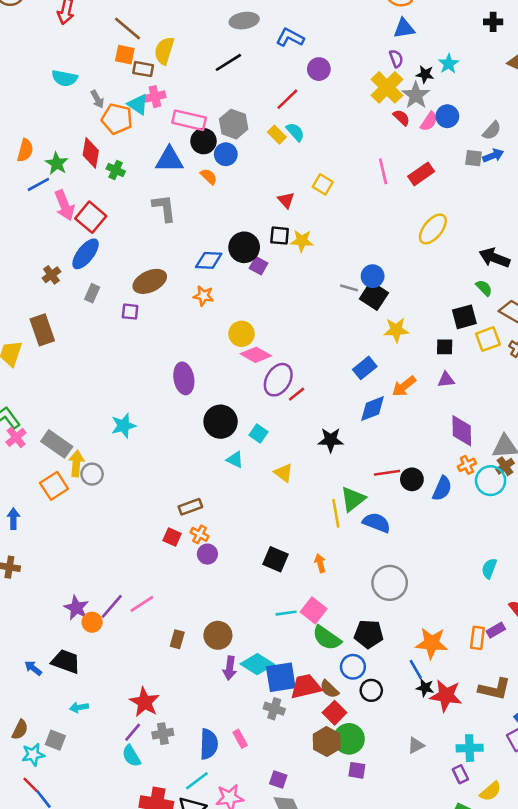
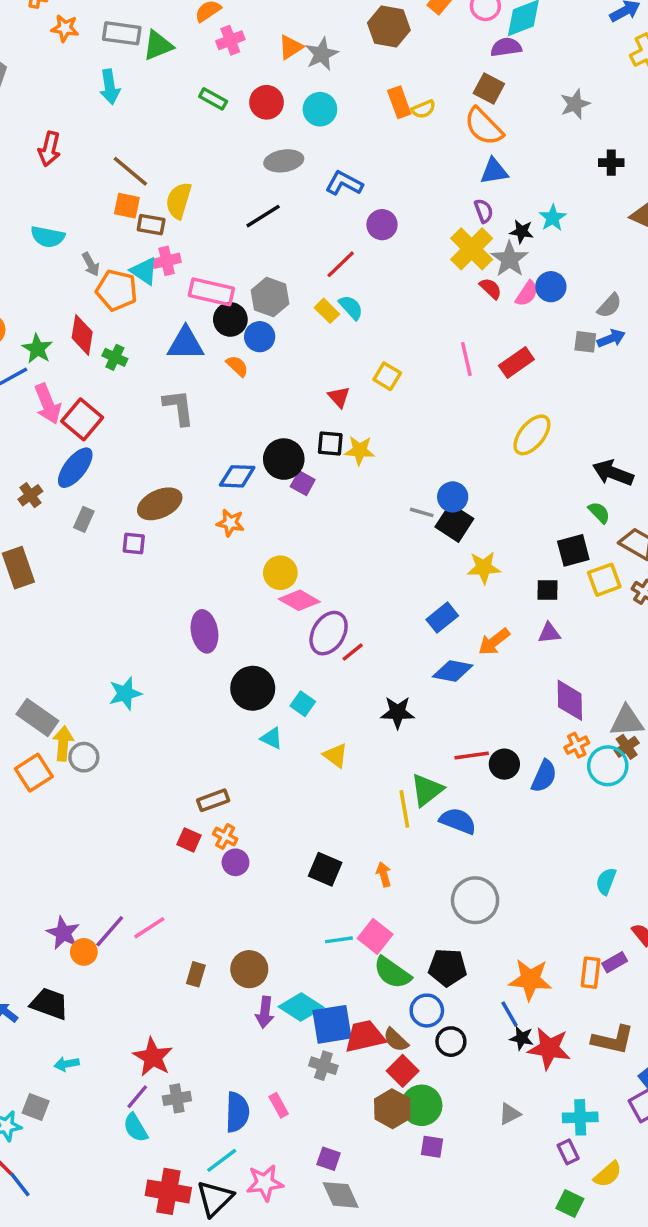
blue diamond: (373, 409) -> (453, 671), turned 32

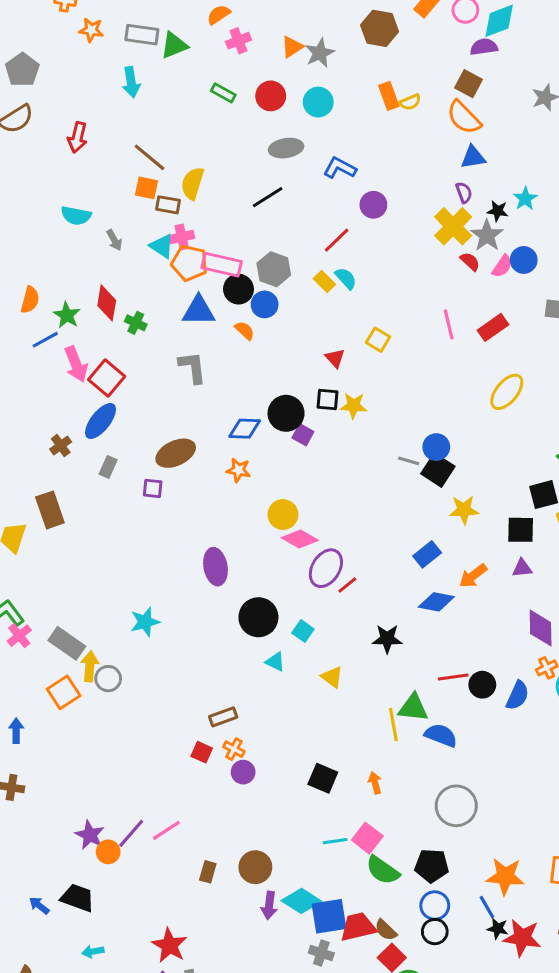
orange pentagon: (117, 290) -> (189, 263), moved
black square: (547, 590) -> (521, 530), size x1.4
green triangle: (427, 790) -> (413, 708), turned 44
blue circle: (427, 1011) -> (435, 906), moved

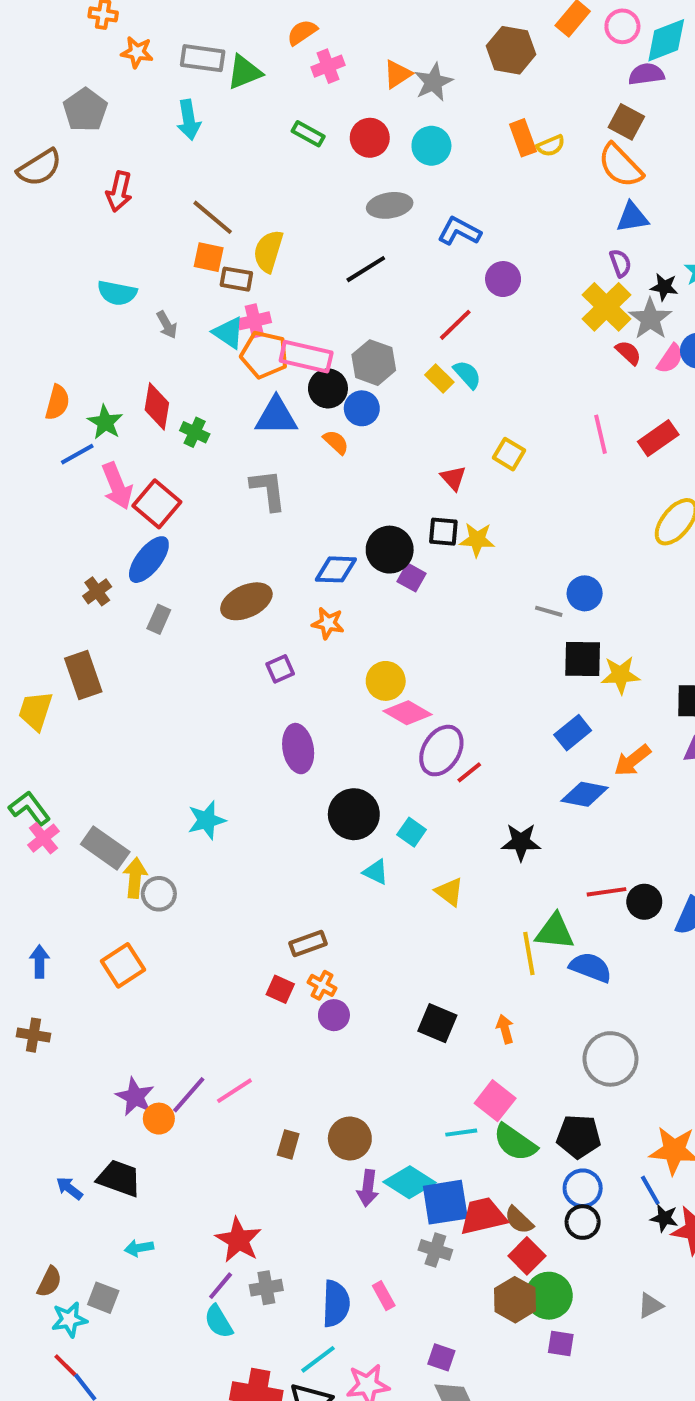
gray pentagon: (22, 70) -> (85, 110), moved
black square: (438, 470) -> (583, 659), moved, turned -32
purple square: (153, 488) -> (280, 669), moved, turned -30
orange square: (64, 692) -> (123, 965), moved
cyan line: (335, 841) -> (461, 1133), moved

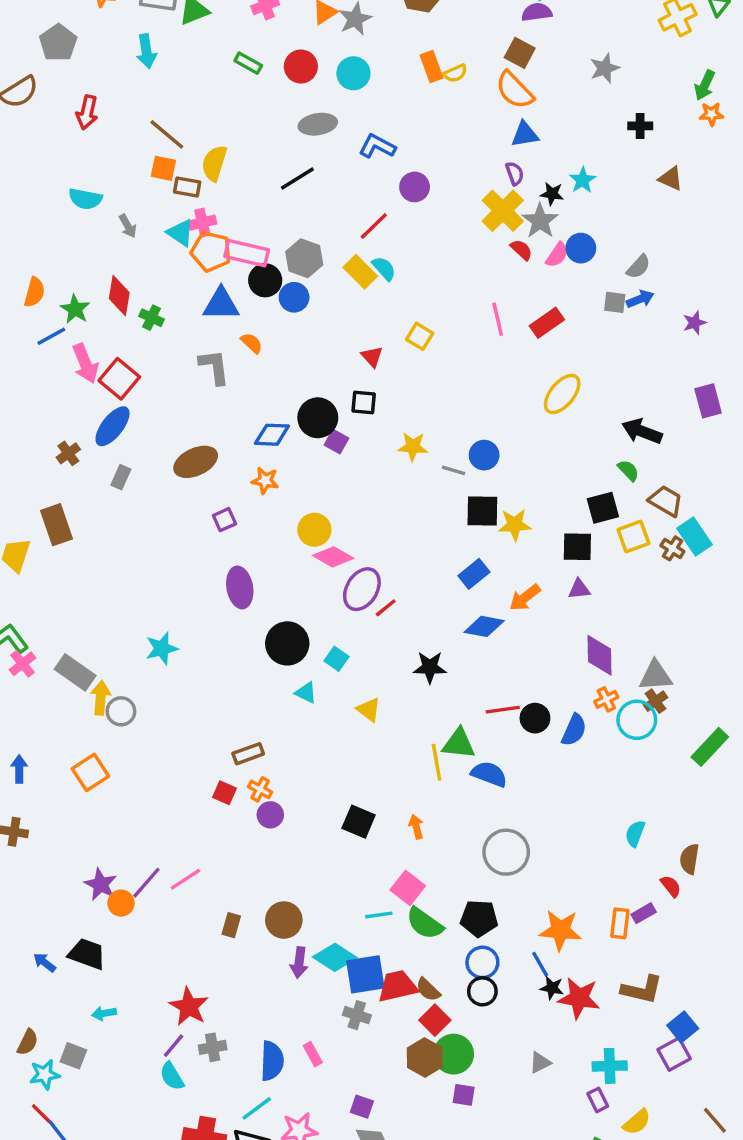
yellow rectangle: (439, 378) -> (360, 272), size x1.4
orange semicircle: (336, 442) -> (252, 343), moved
yellow star: (477, 540) -> (413, 447), moved

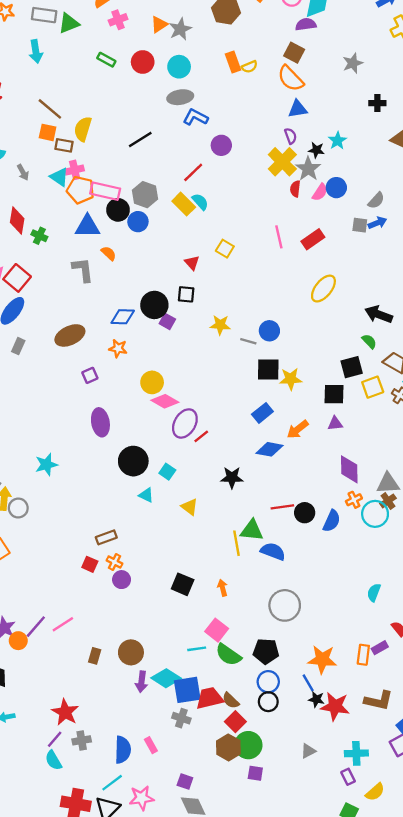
gray ellipse: (318, 124) -> (180, 97), moved
red semicircle: (521, 250) -> (295, 189), turned -126

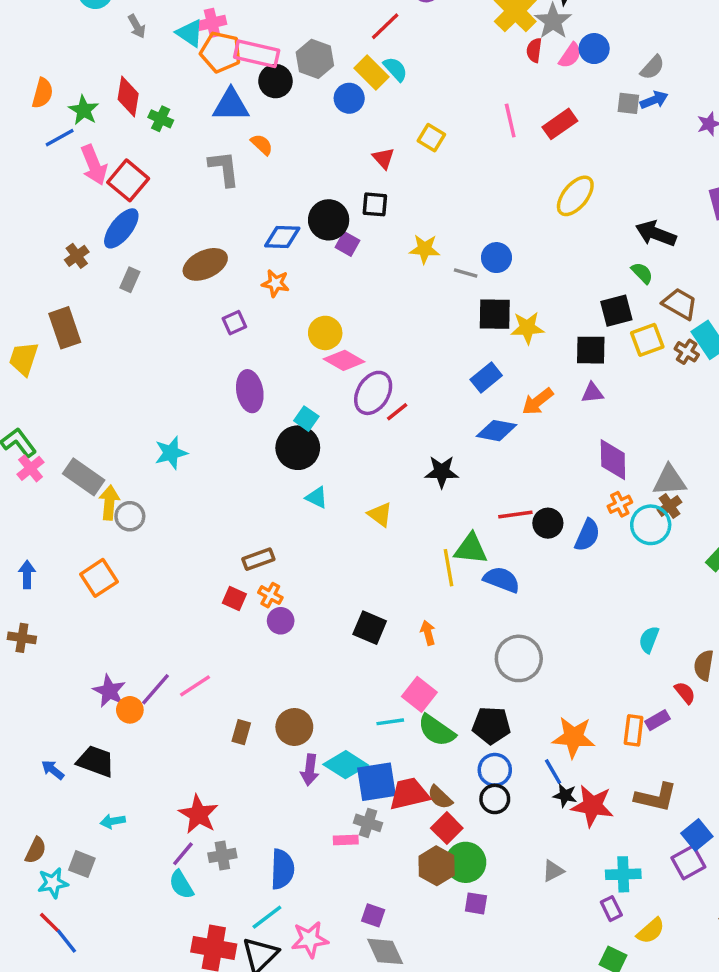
blue circle: (138, 222) -> (349, 98), moved
cyan square: (167, 472) -> (306, 419), moved
pink rectangle: (151, 745) -> (346, 840), moved, turned -63

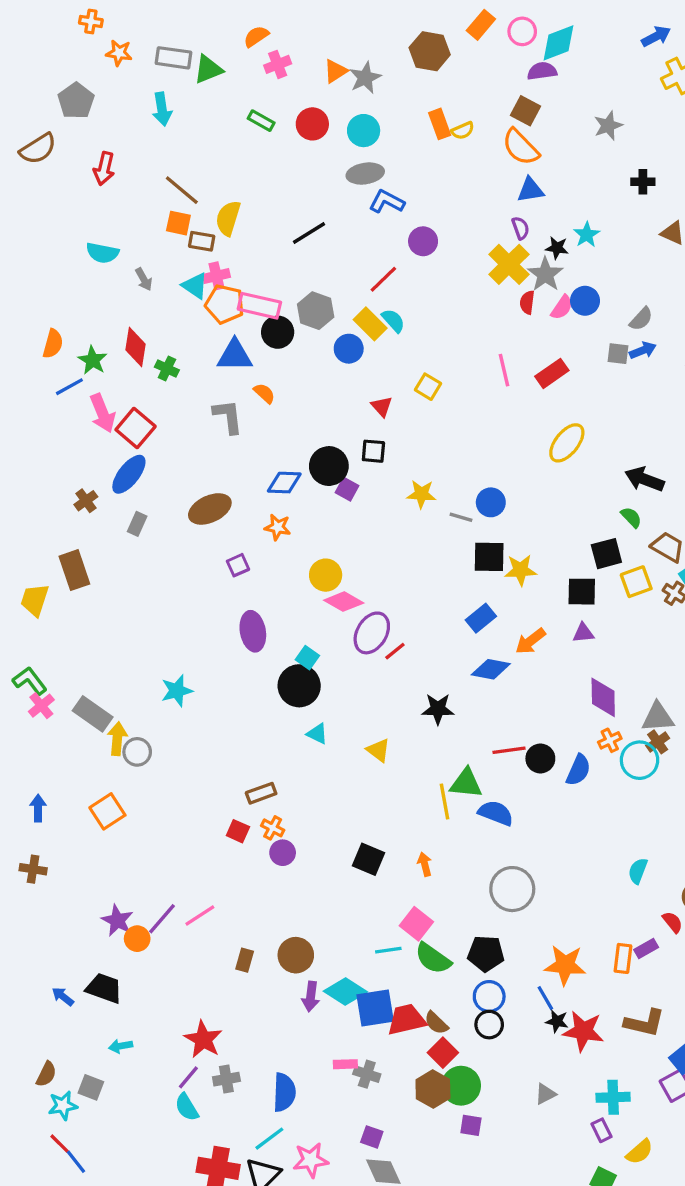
gray cross: (368, 823) -> (367, 1074), moved

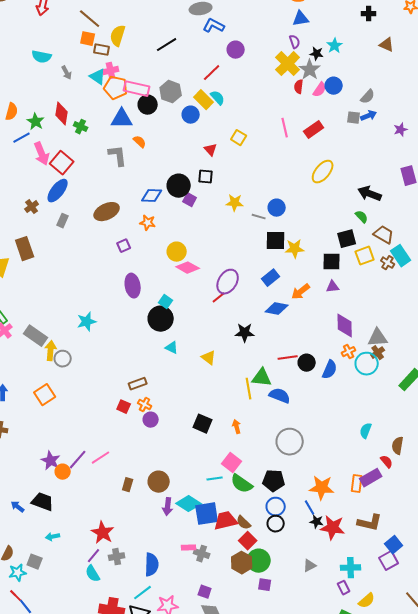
purple ellipse: (372, 633) -> (228, 282), moved
purple rectangle: (646, 949) -> (371, 478), size x1.5

